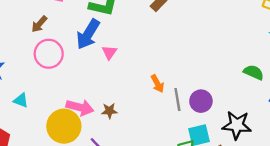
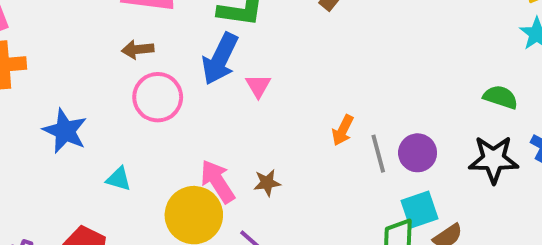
brown arrow: (39, 24) -> (138, 49), turned 48
orange arrow: (157, 84) -> (343, 130), turned 60
pink arrow: (80, 107) -> (218, 181), turned -132
black star: (237, 125) -> (494, 159), moved

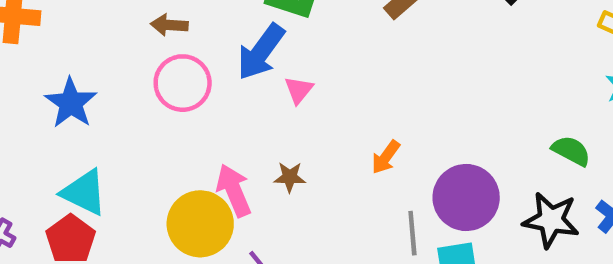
purple circle: (418, 153) -> (466, 197), size x1.5
gray line: (378, 154) -> (412, 233), moved
cyan triangle: (119, 179) -> (84, 192), moved, size x1.6
brown star: (267, 183) -> (290, 177), moved

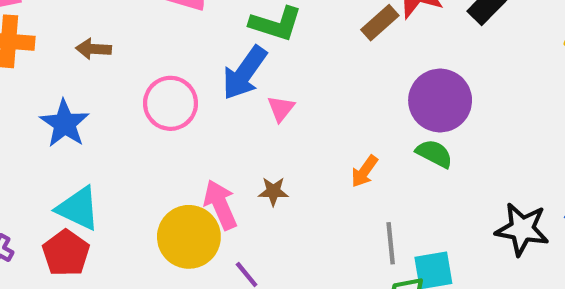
brown arrow: (169, 25) -> (94, 49), moved
green semicircle: (571, 151) -> (434, 154), moved
purple circle: (466, 197) -> (440, 100), moved

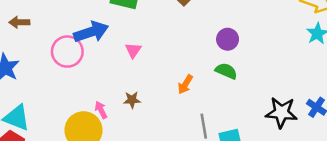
blue arrow: (244, 73) -> (91, 32), moved, turned -140
purple circle: (440, 100) -> (228, 39), size x0.6
pink arrow: (220, 205) -> (101, 110), size x0.6

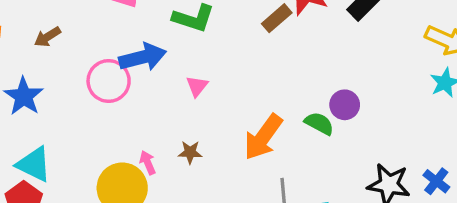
brown arrow: (19, 22) -> (47, 37), turned -36
purple circle: (228, 39) -> (345, 105), moved
orange arrow: (185, 84) -> (263, 137), size x1.8

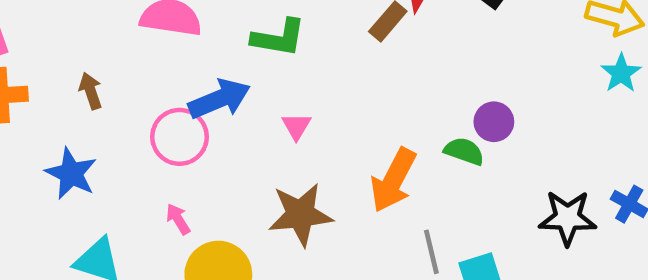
brown arrow: (47, 37) -> (91, 91), turned 112
brown star: (190, 152) -> (300, 214), size x2.0
pink arrow: (148, 163) -> (178, 219), moved

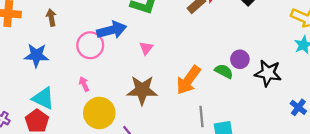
blue star: (71, 174) -> (36, 55), turned -30
black star: (567, 218) -> (268, 73), moved

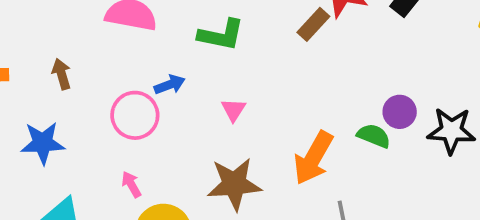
blue arrow: (112, 30) -> (170, 85), size x0.6

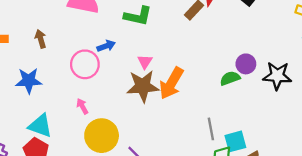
green semicircle: (374, 136) -> (230, 78), turned -42
orange arrow: (313, 158) -> (171, 83), moved
brown star: (234, 184) -> (143, 86), moved

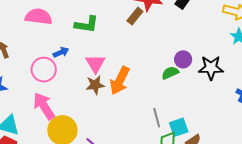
pink triangle: (145, 62) -> (95, 64), size x1.5
brown star: (143, 86) -> (95, 85), size x0.7
pink arrow: (82, 106) -> (44, 106), size x2.0

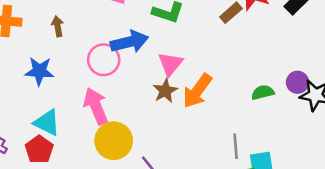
blue arrow: (61, 52) -> (129, 42), size x1.8
purple circle: (183, 59) -> (297, 82), moved
brown star: (95, 85) -> (165, 91), turned -30

